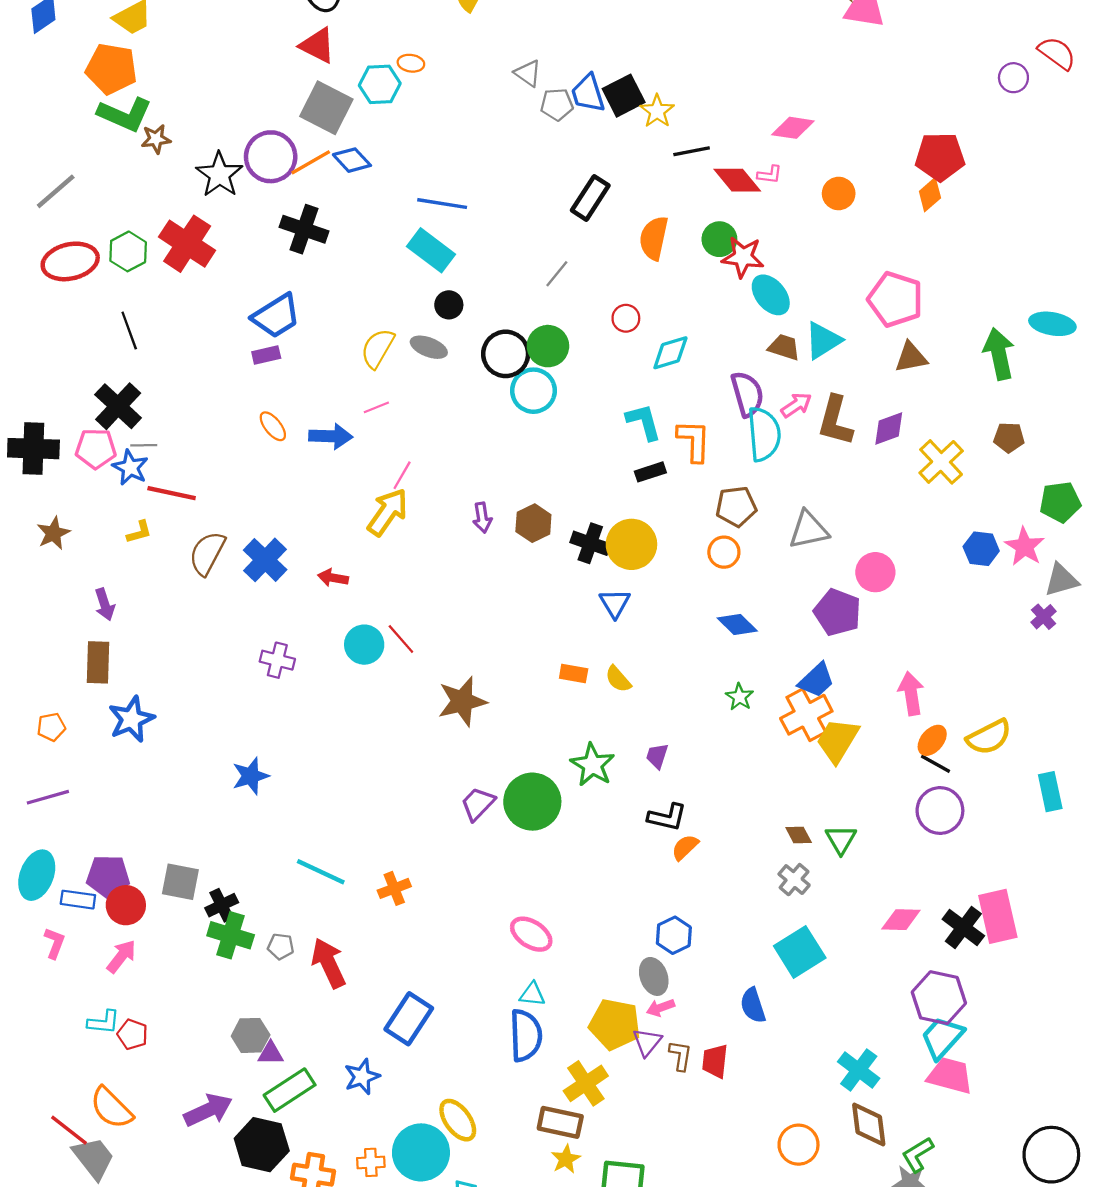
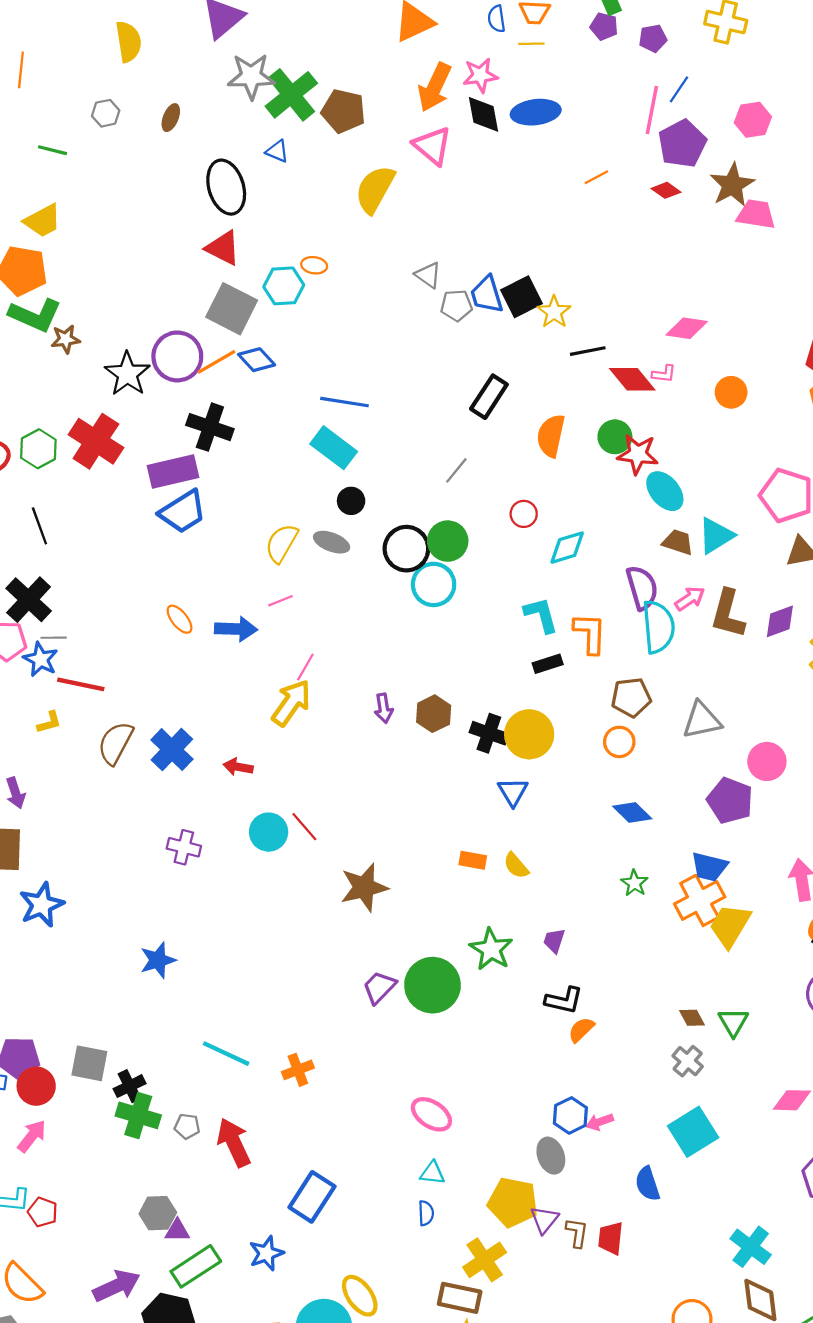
purple rectangle: (266, 355) -> (173, 472), moved, size x1.8
blue trapezoid: (816, 680) -> (709, 867), turned 57
pink arrow: (660, 1008) -> (600, 1122), moved
blue semicircle: (526, 1035) -> (426, 1213), size x0.5

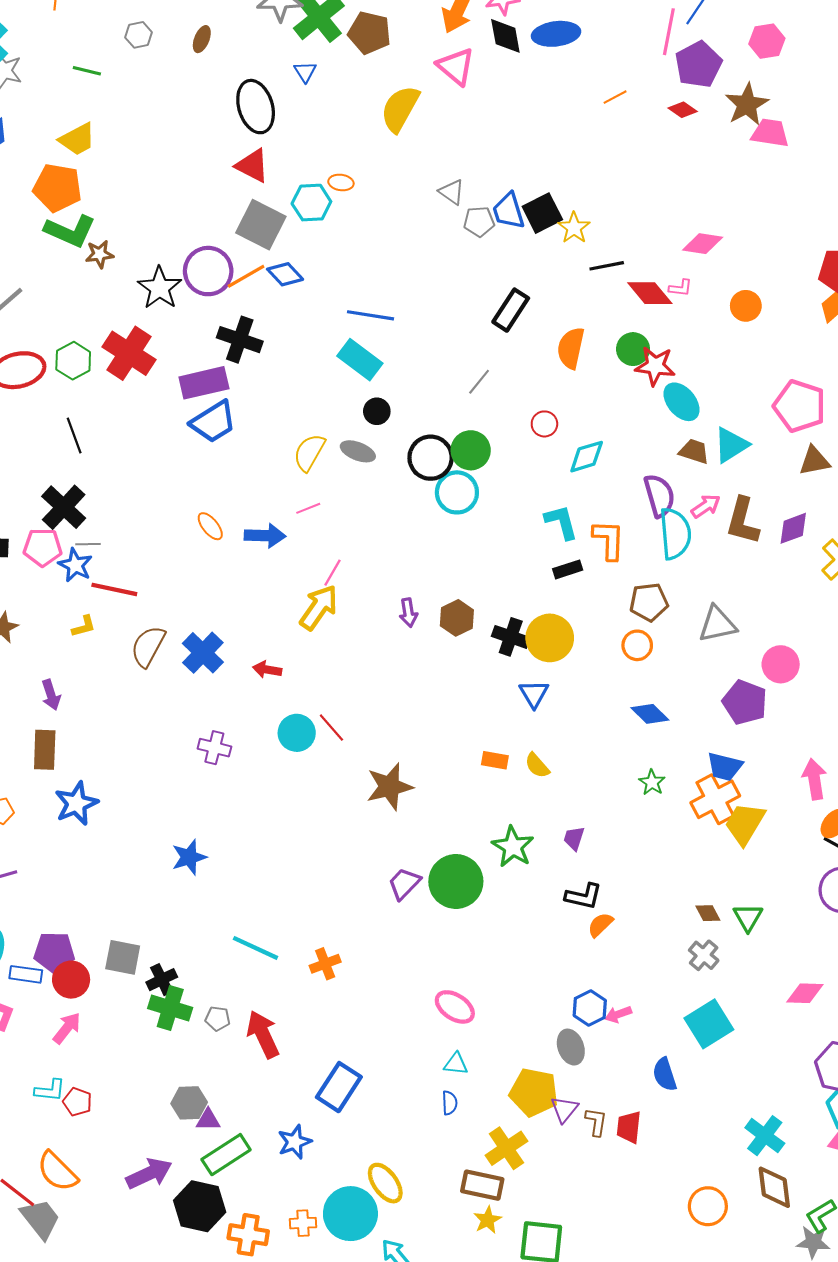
blue triangle: (277, 151) -> (305, 72), turned 35

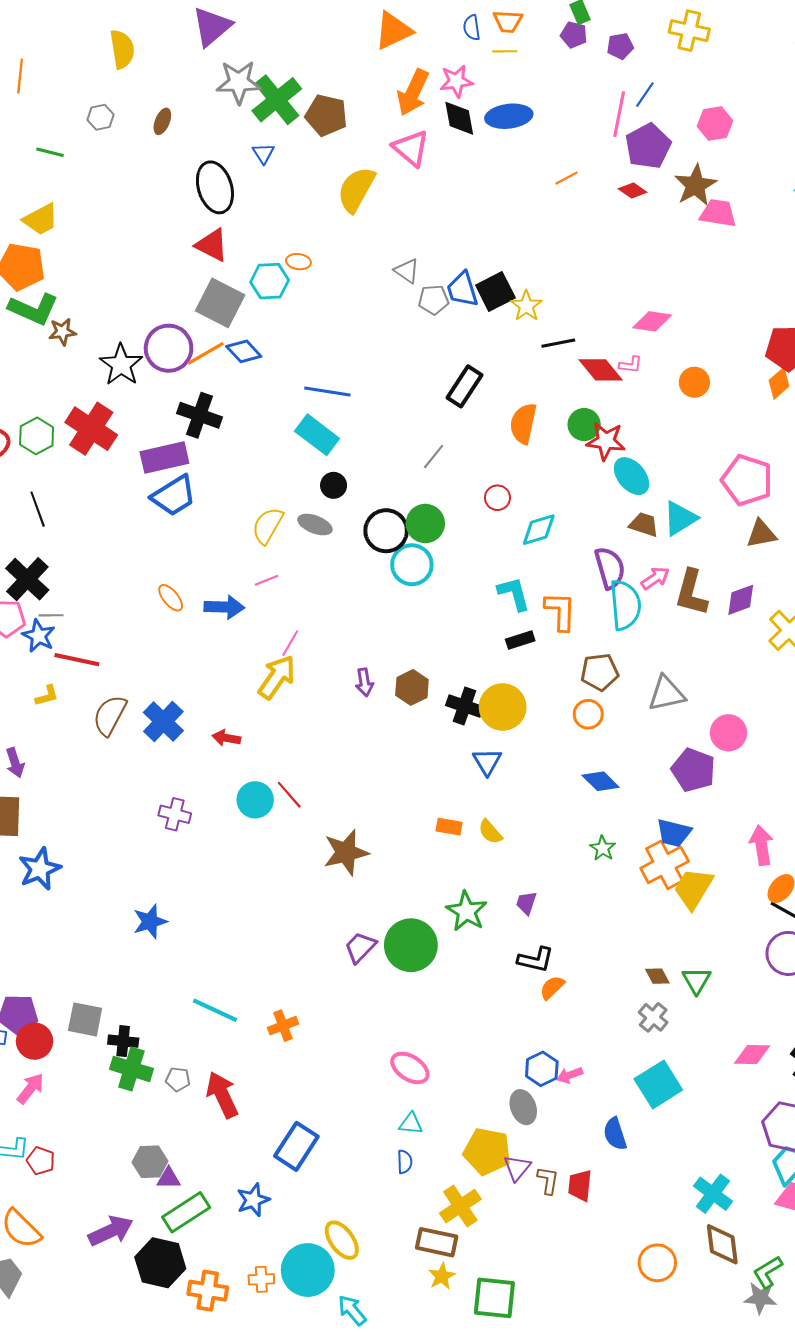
black cross: (162, 980) -> (123, 1041), turned 32

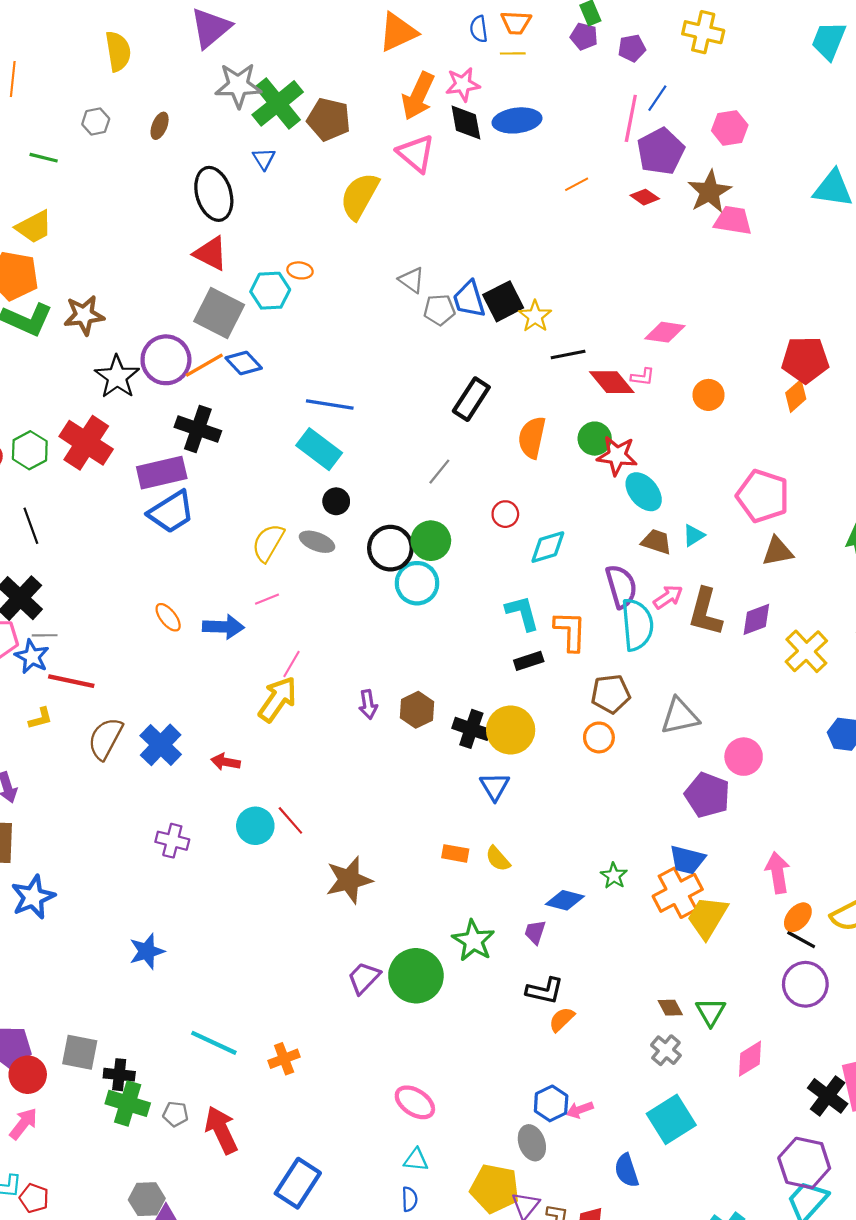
brown star: (62, 332) -> (84, 315), moved, size x1.4
cyan triangle: (680, 518) -> (694, 535), size x0.6
blue diamond: (601, 781) -> (565, 900), moved, turned -30
pink diamond: (752, 1055) -> (750, 1059), moved, turned -33

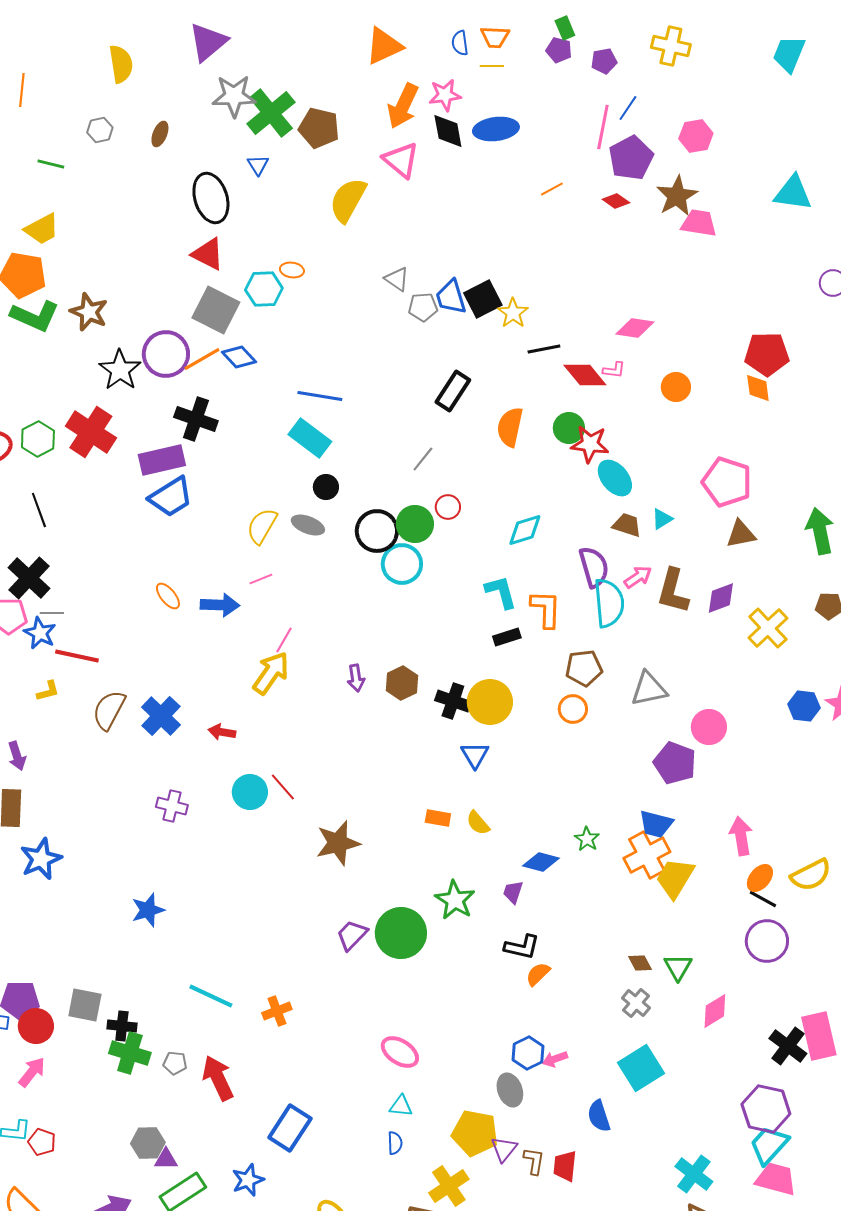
brown star: (84, 315) -> (89, 312), turned 30
orange diamond: (796, 396) -> (758, 388), turned -56
red circle: (505, 514) -> (448, 507), moved

